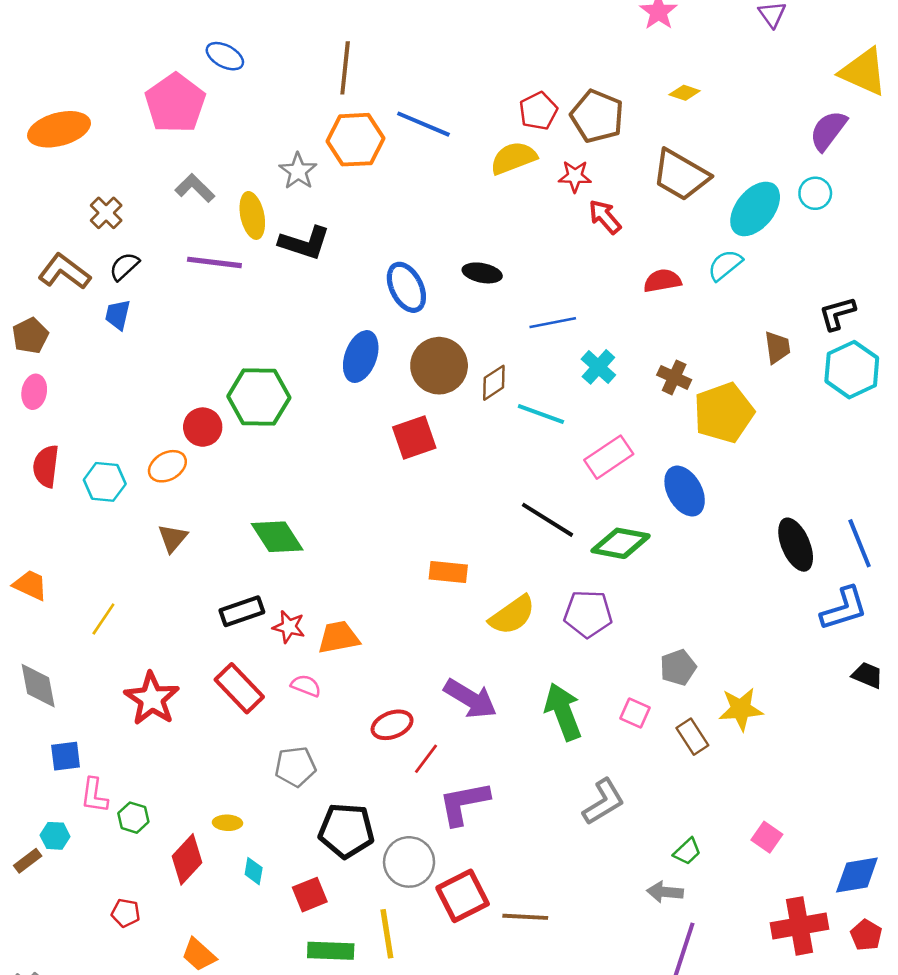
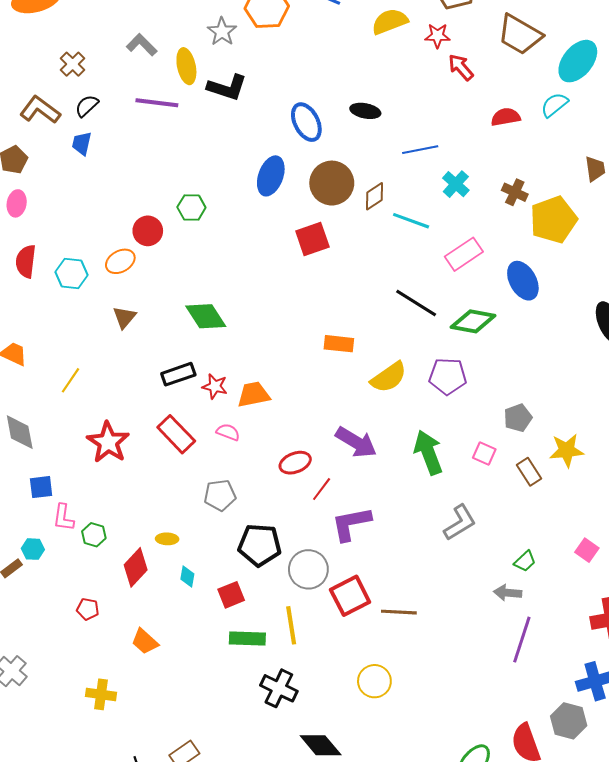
green hexagon: (259, 397) -> (191, 207), size x0.6

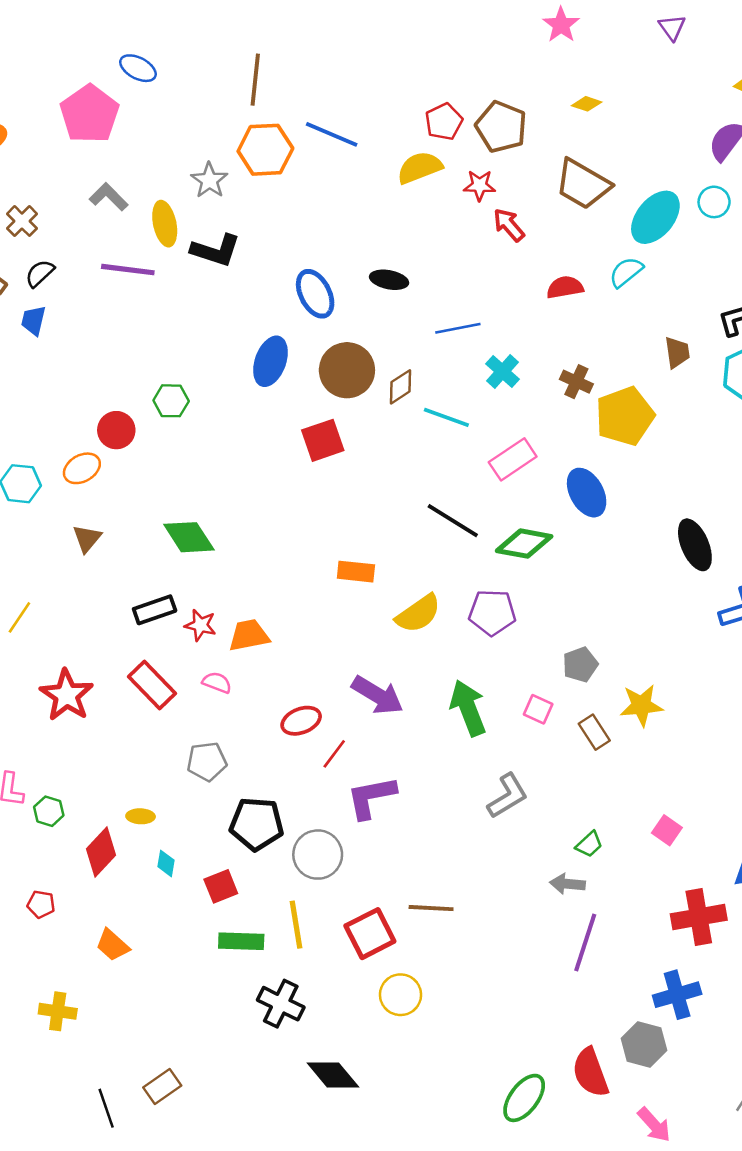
red square: (350, 596) -> (370, 934), moved

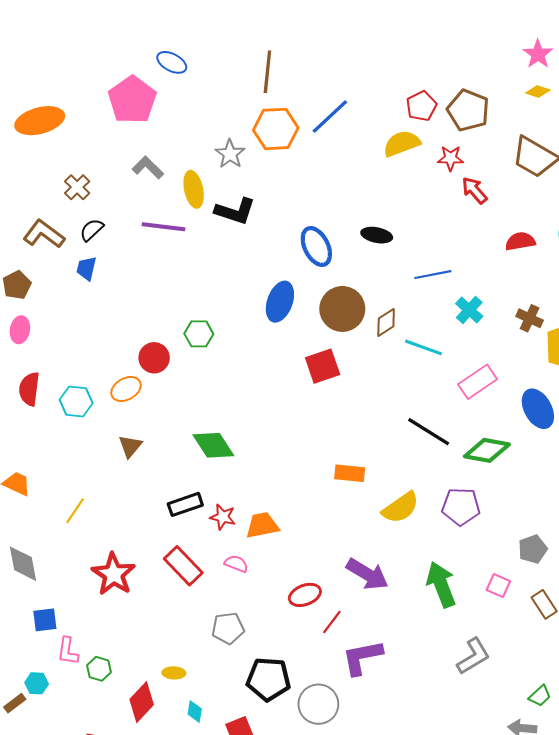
pink star: (561, 25) -> (538, 54), moved
blue line: (332, 134) -> (330, 116), turned -66

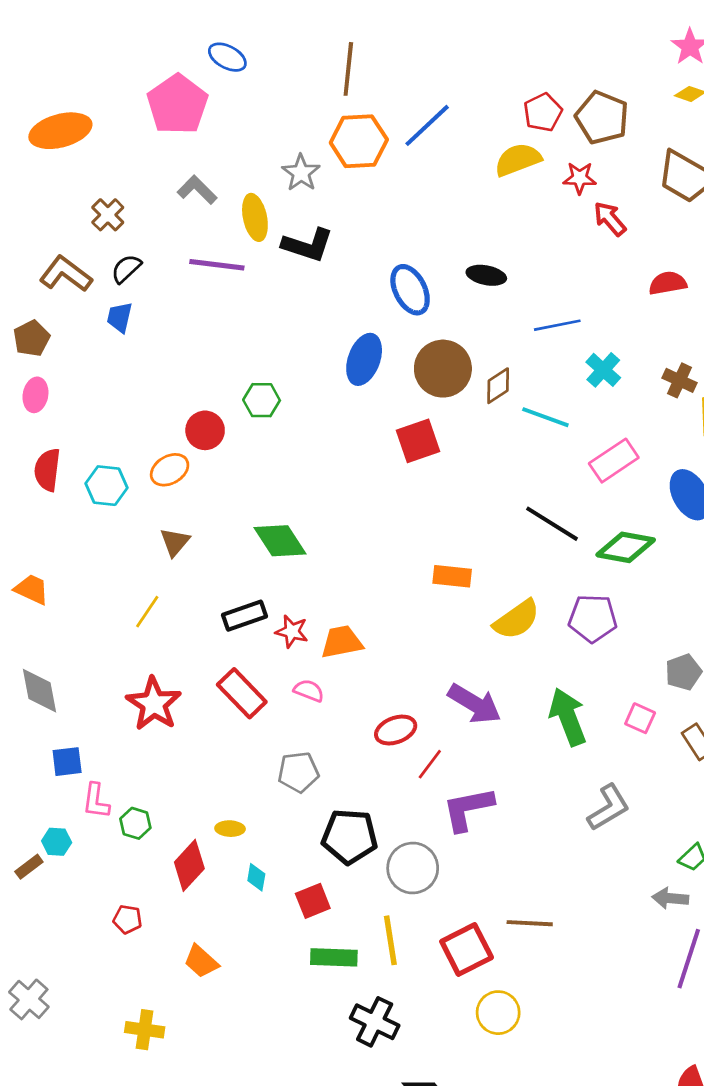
yellow line: (75, 511) -> (147, 612), moved

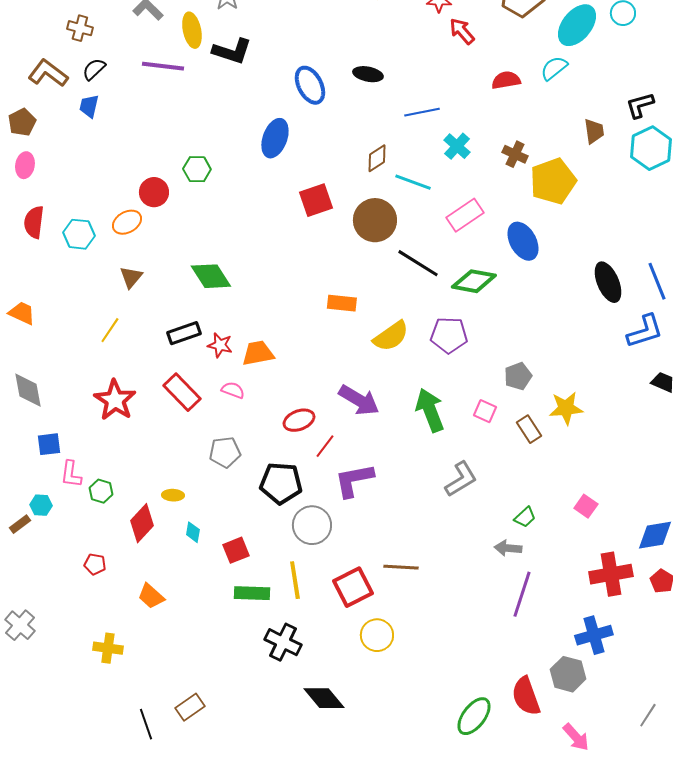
brown cross: (108, 215) -> (80, 28), turned -30
brown circle: (443, 369) -> (375, 220), moved
black pentagon: (350, 836) -> (281, 483), moved

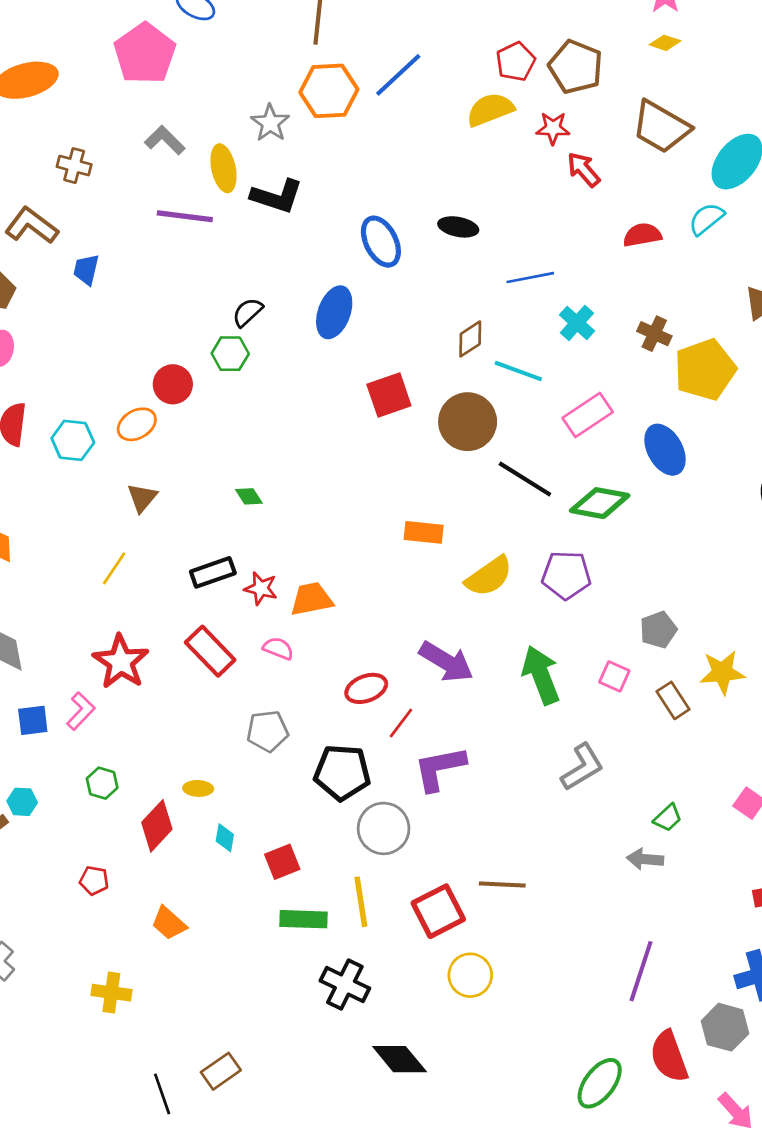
black semicircle: (94, 69) -> (248, 312), moved
green diamond: (211, 276) -> (249, 496), size x0.5
pink L-shape: (71, 474) -> (81, 711), moved, turned -144
purple line: (522, 594) -> (641, 971), moved

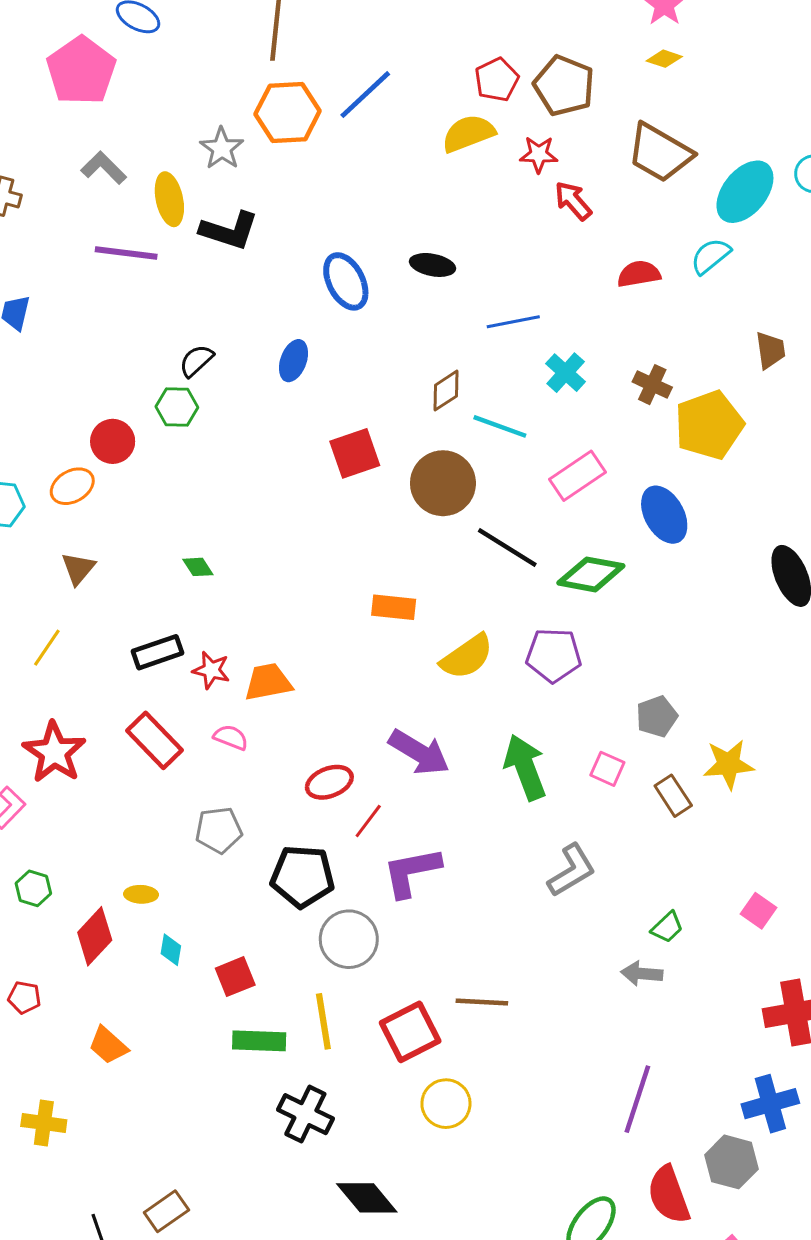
blue ellipse: (334, 312) -> (293, 361), size x0.7

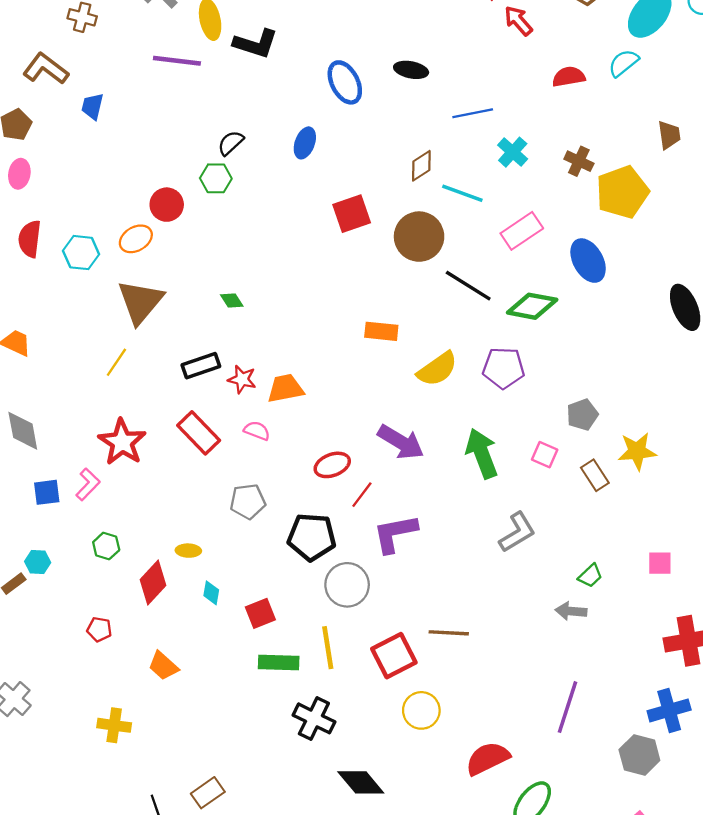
brown triangle: (78, 568) -> (140, 302), size x1.8
pink square: (758, 911) -> (660, 563), turned -35
red semicircle: (669, 1195) -> (488, 758), moved, turned 84

